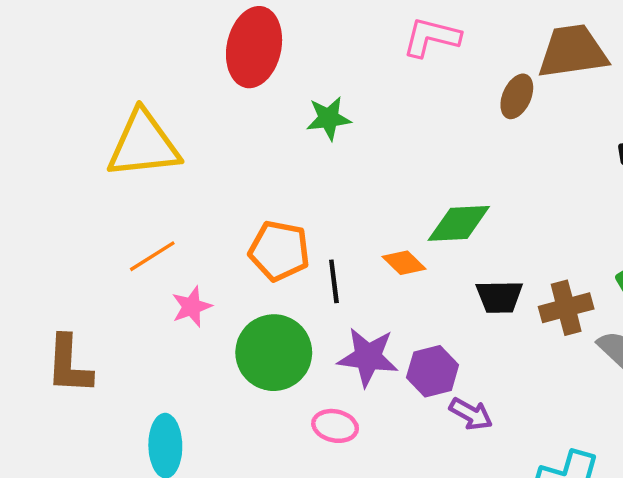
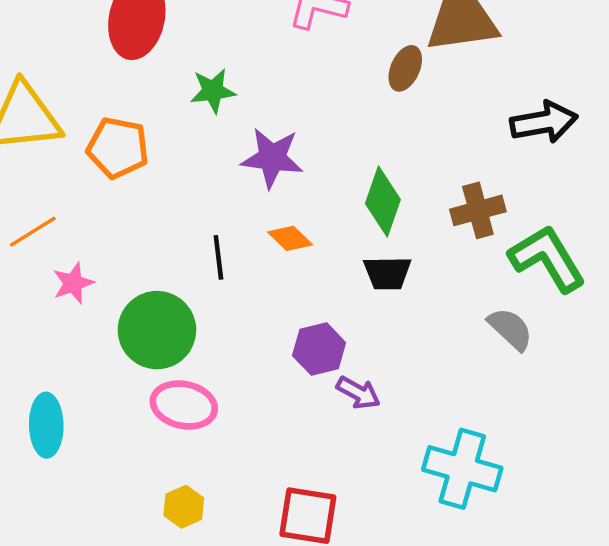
green diamond: (459, 223) -> (383, 201), moved, turned -68
orange pentagon: (279, 251) -> (118, 148), moved
brown cross: (566, 308) -> (478, 210), moved
purple star: (368, 357) -> (272, 158), moved
pink ellipse: (335, 426) -> (184, 405), moved, size x1.4

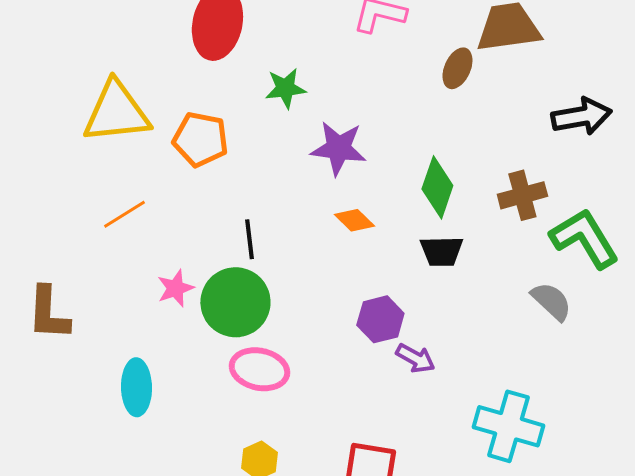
black line: (218, 257) -> (249, 239), moved
pink star: (73, 283) -> (175, 288), moved

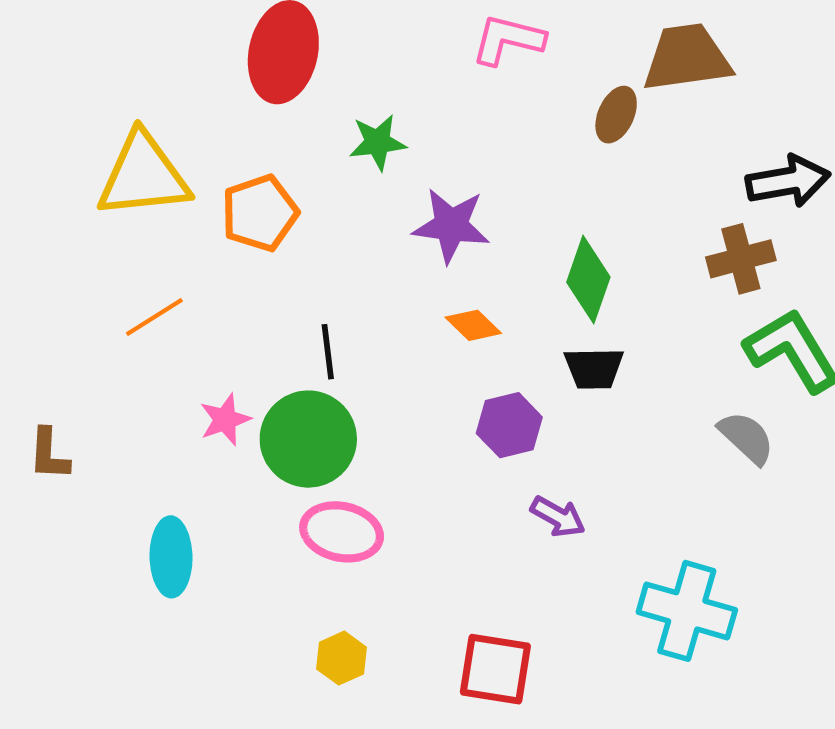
orange pentagon: (200, 139) -> (260, 213), turned -30
brown cross: (522, 195) -> (741, 259), moved
brown L-shape: (48, 313) -> (49, 454), size x0.7
purple hexagon: (380, 319) -> (509, 425), moved

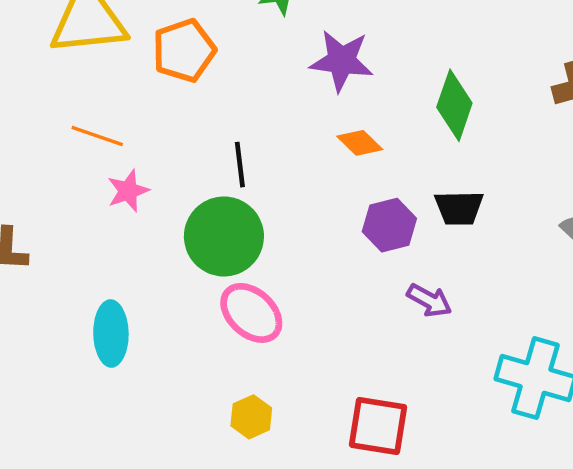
orange line: (154, 317) -> (97, 136), turned 51
black trapezoid: (594, 368) -> (459, 208), moved
pink star: (225, 420) -> (128, 191), moved
pink ellipse: (342, 532) -> (251, 313), turned 30

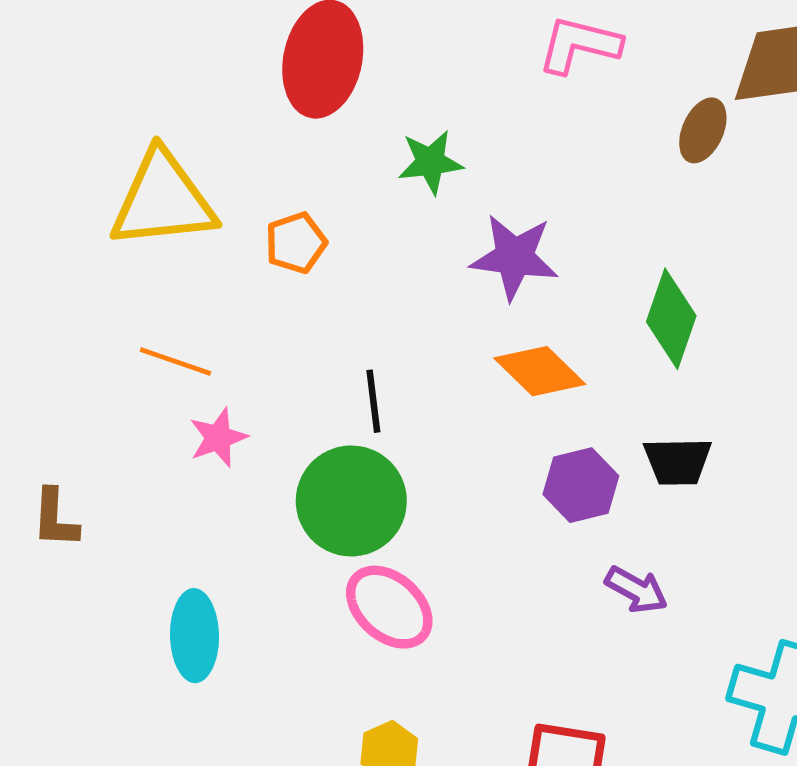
orange pentagon: (184, 50) -> (296, 243), size x0.7
orange diamond: (360, 143) -> (540, 371), size x1.4

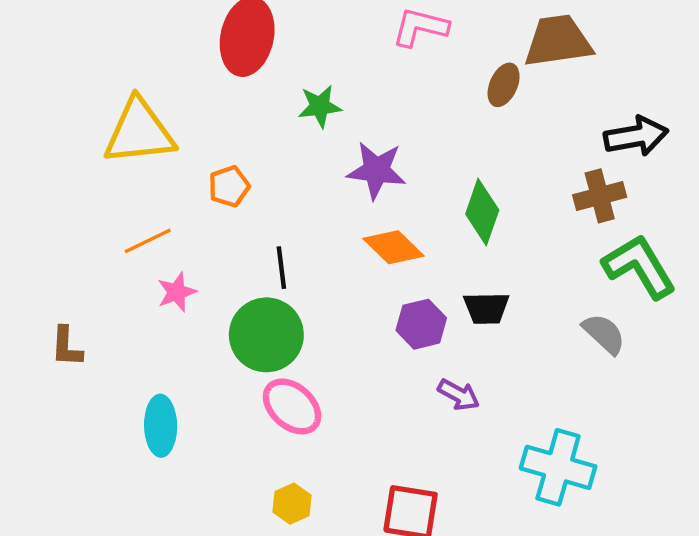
orange pentagon: (296, 243) -> (229, 186), moved
orange line: (175, 362) -> (148, 241), turned -45

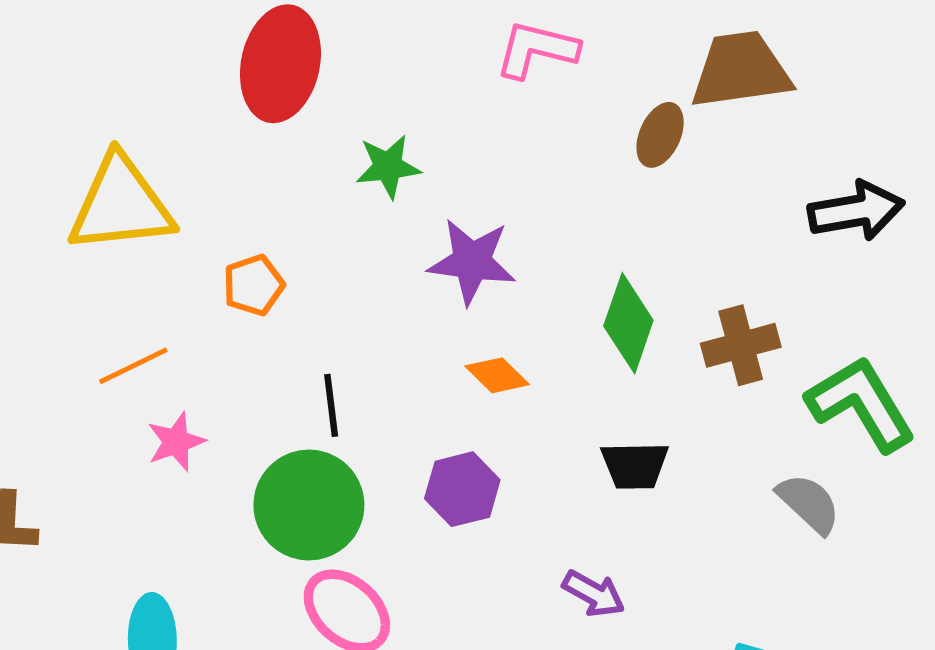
brown cross: (600, 196) -> (741, 345), moved
orange diamond: (393, 247) -> (497, 375), size x0.7
purple hexagon: (421, 324) -> (462, 489), moved

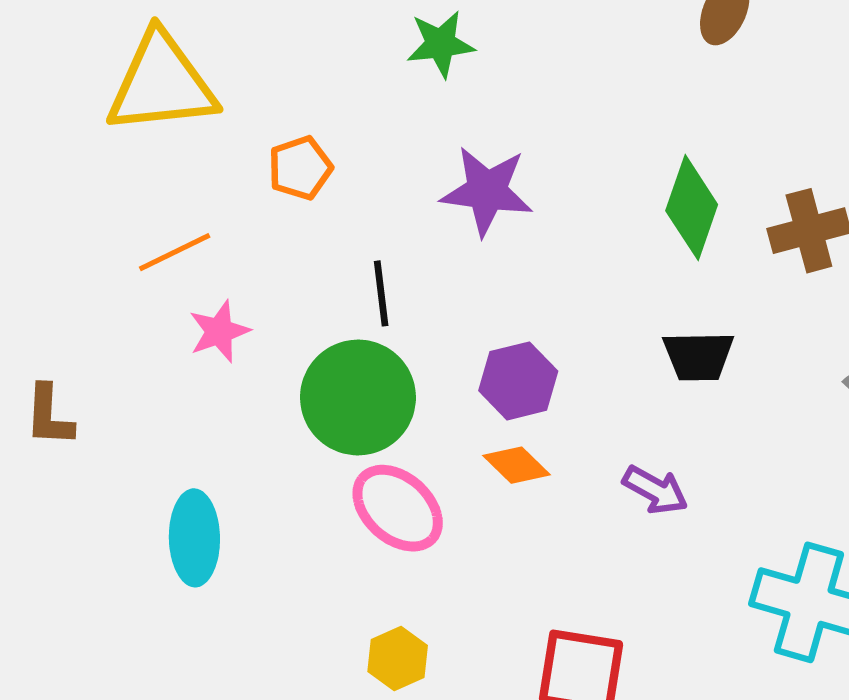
purple star: (472, 261) -> (487, 191), moved
orange diamond: (497, 375) -> (517, 465), moved

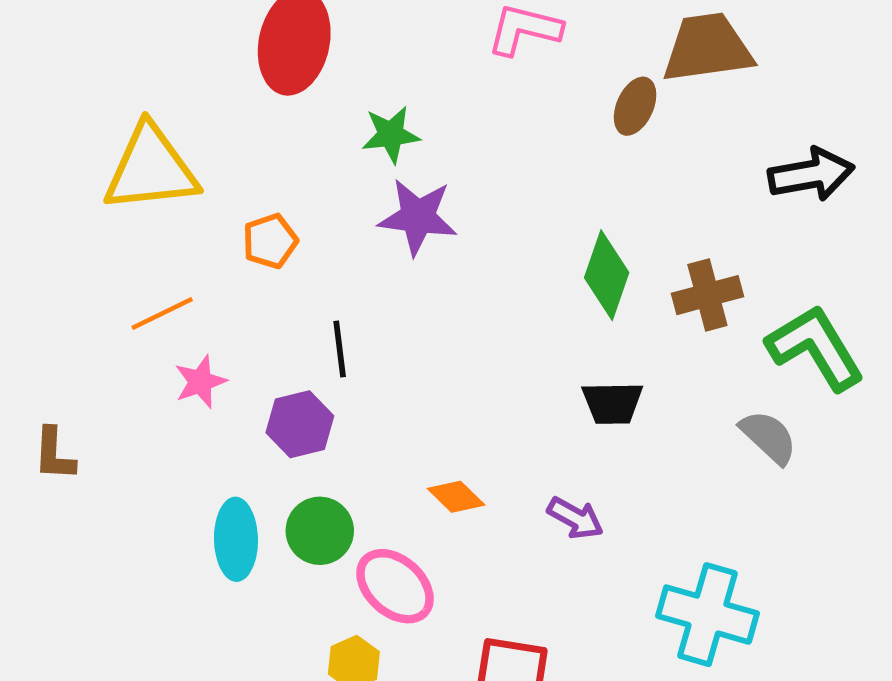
purple star: (487, 191) -> (418, 217), moved
purple hexagon: (518, 381) -> (300, 424), moved
green circle: (358, 397) -> (320, 531), moved, size x0.7
pink ellipse: (398, 508) -> (395, 586), moved
cyan ellipse: (194, 538) -> (236, 539), moved

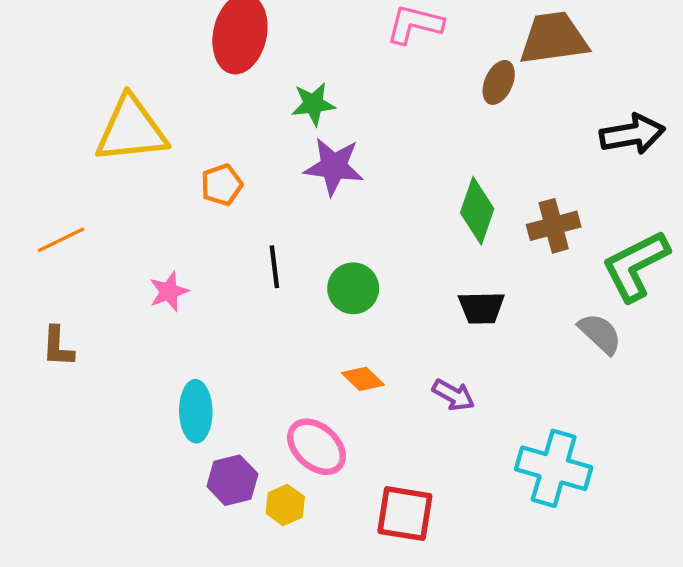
orange line: (162, 314) -> (61, 240), moved
green L-shape: (815, 348) -> (636, 266), turned -86
purple hexagon: (300, 424) -> (232, 480), moved
green circle: (320, 531) -> (353, 288), moved

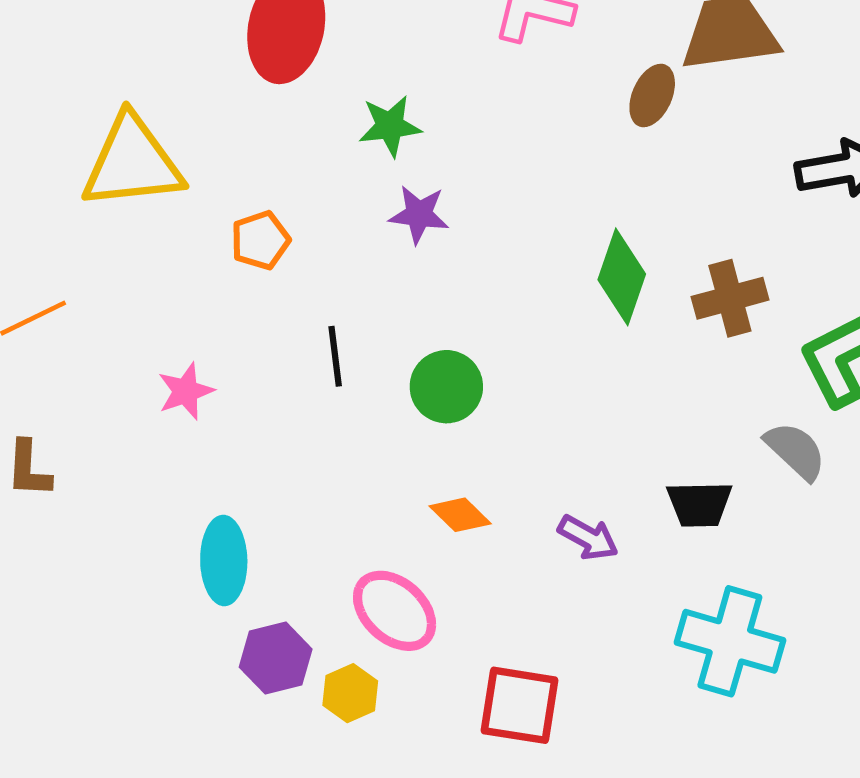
purple star: (334, 167) -> (419, 214), size x0.7
black trapezoid: (481, 308) -> (699, 504), moved

